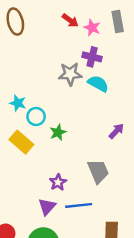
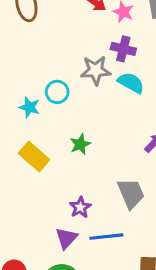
cyan circle: (36, 117) -> (57, 92), moved

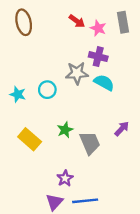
cyan star: (29, 107) -> (18, 94), moved
gray trapezoid: (131, 193) -> (90, 143), moved

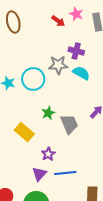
pink star: (98, 28) -> (76, 14), moved
cyan circle: (47, 90) -> (33, 79), size x1.5
yellow rectangle: (30, 139) -> (24, 132), moved

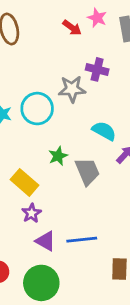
cyan semicircle: (81, 73) -> (104, 131), moved
purple star: (48, 154) -> (32, 213), moved
purple triangle: (39, 174) -> (45, 241), turned -42

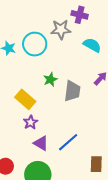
cyan semicircle: (104, 131) -> (92, 45), moved
gray trapezoid: (87, 171) -> (72, 91), turned 30
blue line: (82, 240) -> (68, 142), turned -35

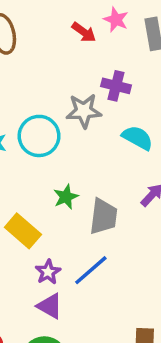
purple star: (31, 122) -> (48, 272), moved
blue line: (68, 142) -> (91, 270), moved

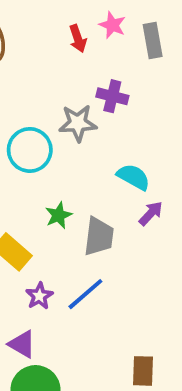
red arrow: (84, 32) -> (78, 39), turned 35
cyan semicircle: (137, 138) -> (133, 177), moved
purple triangle: (50, 306) -> (22, 344), moved

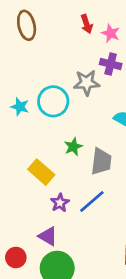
pink star: (112, 25) -> (111, 33), moved

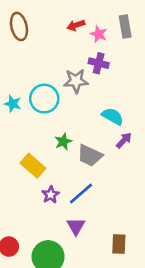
red arrow: (87, 24) -> (76, 25), turned 90
gray trapezoid: (101, 161) -> (90, 155), turned 108
purple triangle: (48, 236) -> (76, 226), moved, turned 30

